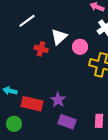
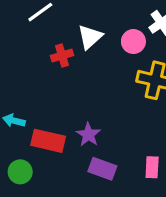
pink circle: (80, 47) -> (133, 42), moved
red cross: (41, 49) -> (62, 55), turned -32

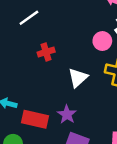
white triangle: (90, 37) -> (78, 78), moved

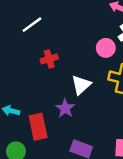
purple star: (67, 114) -> (65, 108), moved
red rectangle: (35, 119) -> (38, 127), turned 65

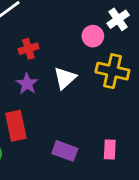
purple star: (65, 108) -> (27, 84), moved

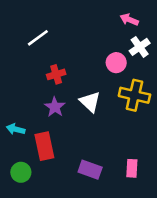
white triangle: (65, 78) -> (90, 102), turned -35

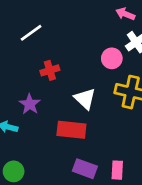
purple star: (55, 107) -> (30, 104), moved
red rectangle: (44, 146) -> (71, 130), moved, turned -72
pink rectangle: (132, 168) -> (117, 170), moved

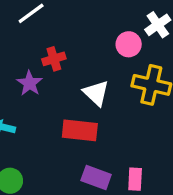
purple star: (30, 104) -> (29, 83), moved

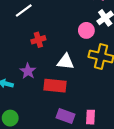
purple star: (29, 83) -> (28, 71), moved
white triangle: (96, 93) -> (65, 62), turned -36

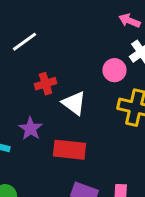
white triangle: (65, 62) -> (74, 103), moved, turned 30

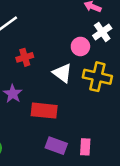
white triangle: (74, 103) -> (62, 73), moved

